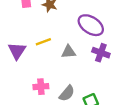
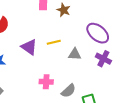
purple triangle: (17, 51) -> (29, 47), turned -36

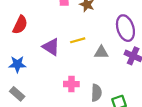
purple ellipse: (98, 33) -> (125, 28), turned 35
gray semicircle: (68, 91) -> (96, 93), turned -42

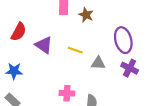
yellow line: (78, 40) -> (75, 50), turned 32
purple triangle: (51, 47) -> (44, 45), moved

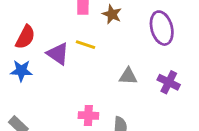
purple ellipse: (123, 40) -> (162, 28), moved
yellow line: (75, 50) -> (85, 45), moved
blue star: (14, 71) -> (21, 71), moved

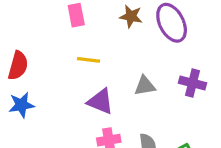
brown star: (112, 14) -> (131, 16), moved
purple triangle: (58, 54) -> (100, 101), moved

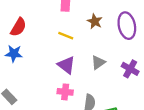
brown star: (131, 16) -> (95, 21), moved
gray triangle: (145, 86) -> (98, 62), turned -40

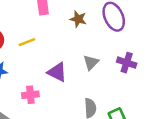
yellow line: (66, 36) -> (27, 42), moved, turned -32
pink cross: (65, 92) -> (30, 95), moved

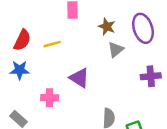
gray triangle: (91, 62) -> (116, 50), moved
purple cross: (127, 63) -> (151, 76), turned -30

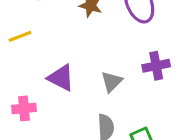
gray triangle: (116, 50) -> (112, 82), moved

